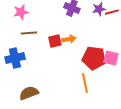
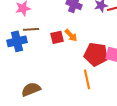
orange arrow: (69, 39) -> (71, 35), turned 56
blue cross: (15, 58) -> (17, 41), moved

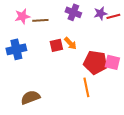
brown line: (31, 29) -> (40, 20), moved

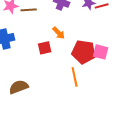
red square: (56, 45) -> (45, 48), moved

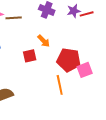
pink square: (101, 52) -> (85, 70), moved, turned -35

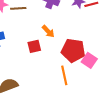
pink square: (85, 70) -> (89, 60), turned -35

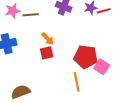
orange arrow: (48, 31) -> (48, 39), moved

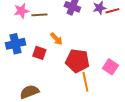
red square: (47, 53) -> (39, 53), moved, turned 32
red pentagon: (86, 57) -> (77, 61), moved

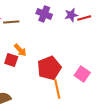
orange arrow: (56, 39) -> (20, 50), moved
red pentagon: (77, 61) -> (49, 68), turned -30

